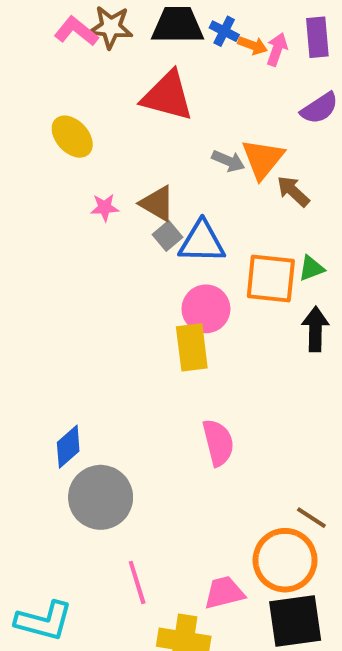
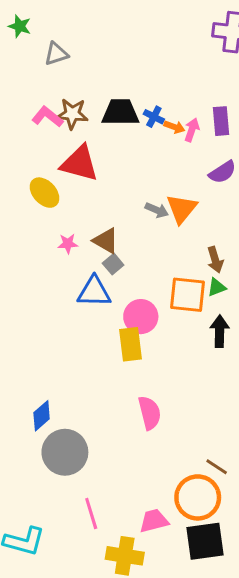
red triangle: (167, 96) -> (80, 163), moved
brown arrow: (293, 191) -> (215, 260), moved, turned -150
blue triangle: (202, 242) -> (94, 292), moved

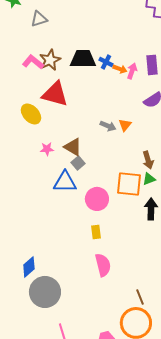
brown star: (72, 114) -> (50, 60), turned -30
orange triangle: (182, 209) -> (125, 125), size x0.6
yellow rectangle: (131, 344) -> (96, 232), moved, size x0.6
brown line: (217, 467) -> (140, 297), moved, turned 35

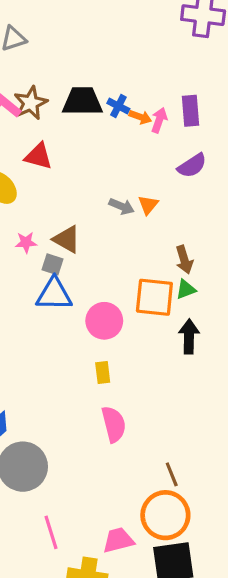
red triangle: (55, 94) -> (38, 156), size x0.7
gray square: (78, 163) -> (53, 264), moved, turned -32

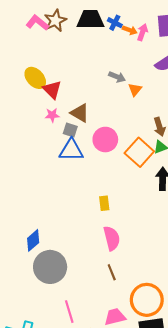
red triangle: (38, 156) -> (52, 90), moved, turned 30
gray arrow: (122, 206) -> (117, 77), moved
orange square: (154, 297) -> (139, 152), turned 36
pink circle: (104, 321) -> (105, 140), moved
brown line: (172, 474) -> (112, 272), moved

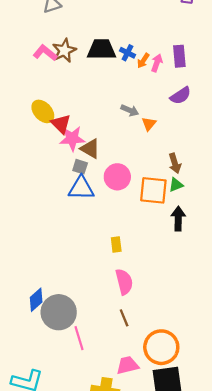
orange arrow: (130, 30) -> (143, 61), turned 104
pink star: (52, 115) -> (72, 138), moved, size x1.6
orange square: (139, 152) -> (153, 190), turned -36
blue diamond: (33, 240) -> (36, 300), moved
pink line: (69, 312) -> (79, 338), moved

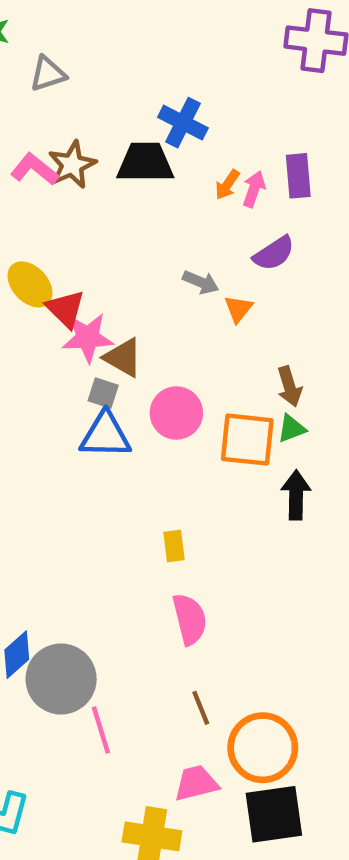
blue cross: (127, 53) -> (183, 123), moved, size x1.5
purple semicircle: (180, 96) -> (274, 253), moved
brown line: (124, 318) -> (201, 708), moved

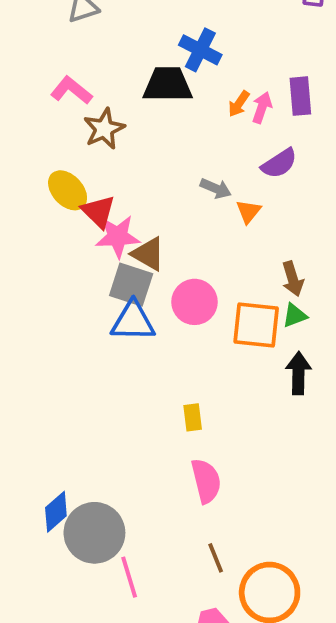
brown star: (72, 165) -> (104, 129), moved
gray square: (103, 393) -> (131, 285), size x1.6

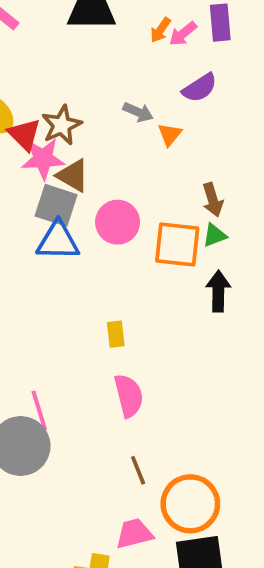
pink arrow: (262, 108) -> (183, 34), turned -148
brown star: (104, 129) -> (62, 125), moved
pink line: (129, 577) -> (39, 411), moved

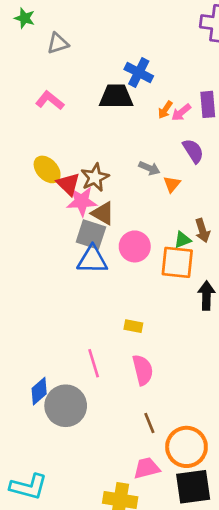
purple semicircle: (200, 88) -> (193, 151), turned -90
green triangle: (215, 235) -> (183, 240), moved
yellow rectangle: (116, 334) -> (133, 326), turned -72
pink line: (39, 411) -> (94, 363), moved

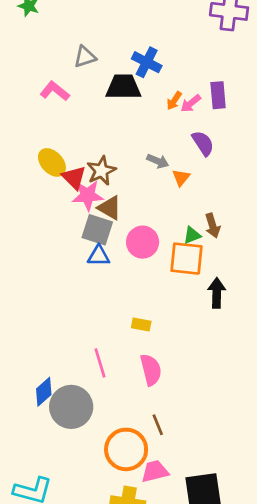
gray triangle: (58, 43) -> (85, 57), moved
blue triangle: (92, 260) -> (99, 256), size x0.7
orange circle: (186, 447) -> (126, 449), moved

